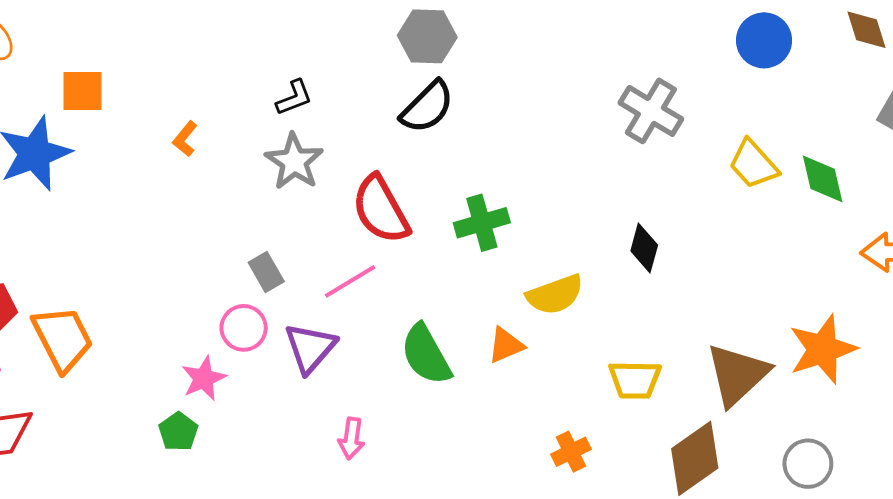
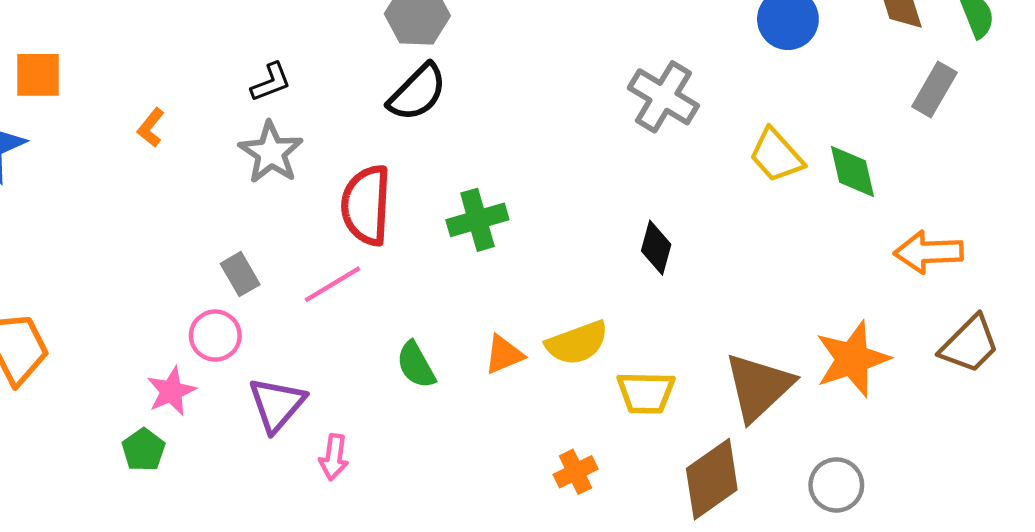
red semicircle: (381, 209) -> (366, 205), turned 32
yellow semicircle: (555, 295) -> (577, 343), moved
purple triangle: (310, 348) -> (277, 404), moved
green semicircle: (426, 355) -> (416, 365), size x0.7

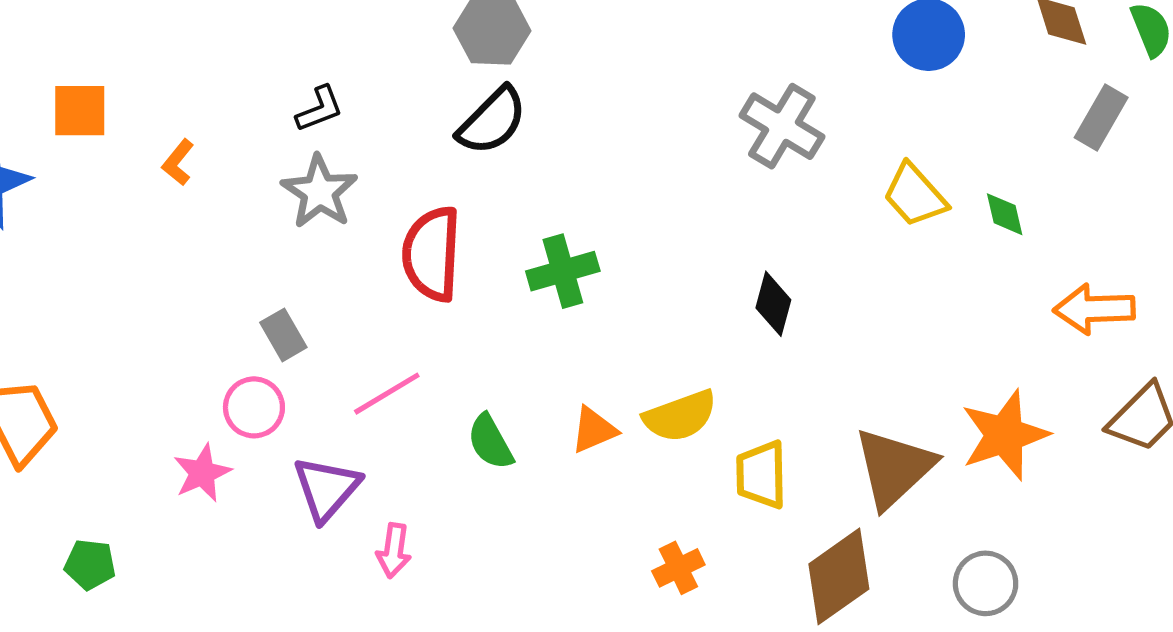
orange square: (38, 75) -> (80, 111), moved
green diamond: (852, 172) -> (1005, 214), size x0.7
pink line: (332, 284) -> (387, 394), moved
yellow trapezoid: (646, 393) -> (761, 475), turned 88
green pentagon: (143, 450) -> (90, 564), moved, turned -30

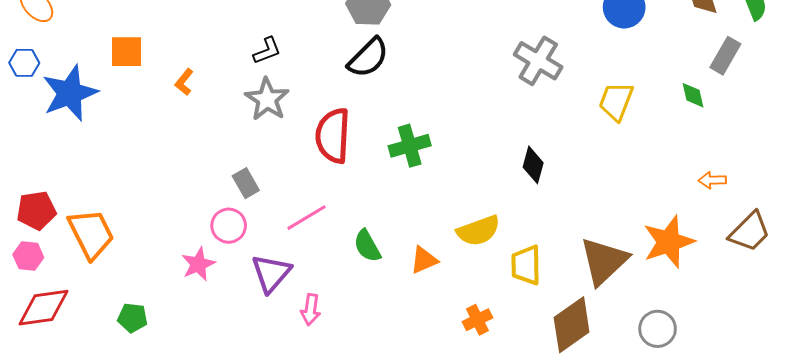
yellow trapezoid: (915, 195) -> (616, 101), turned 63
green diamond: (1005, 214) -> (693, 95), moved
orange arrow: (1094, 309) -> (712, 180), moved, size x0.6
orange triangle: (594, 430) -> (424, 260), moved

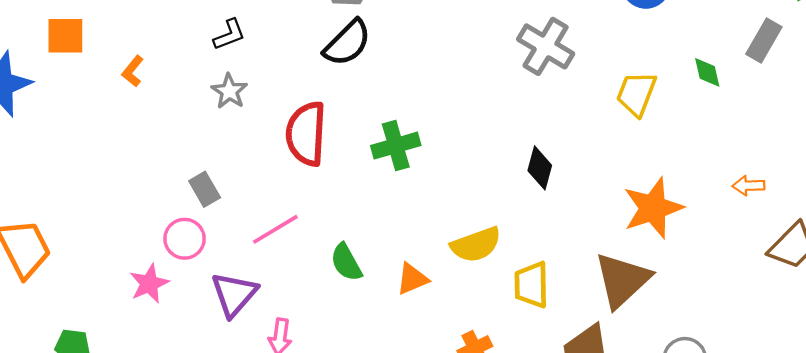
green diamond: (693, 95) -> (707, 72), moved
gray star: (267, 99) -> (229, 91), size x0.7
orange star: (669, 242) -> (653, 208), moved

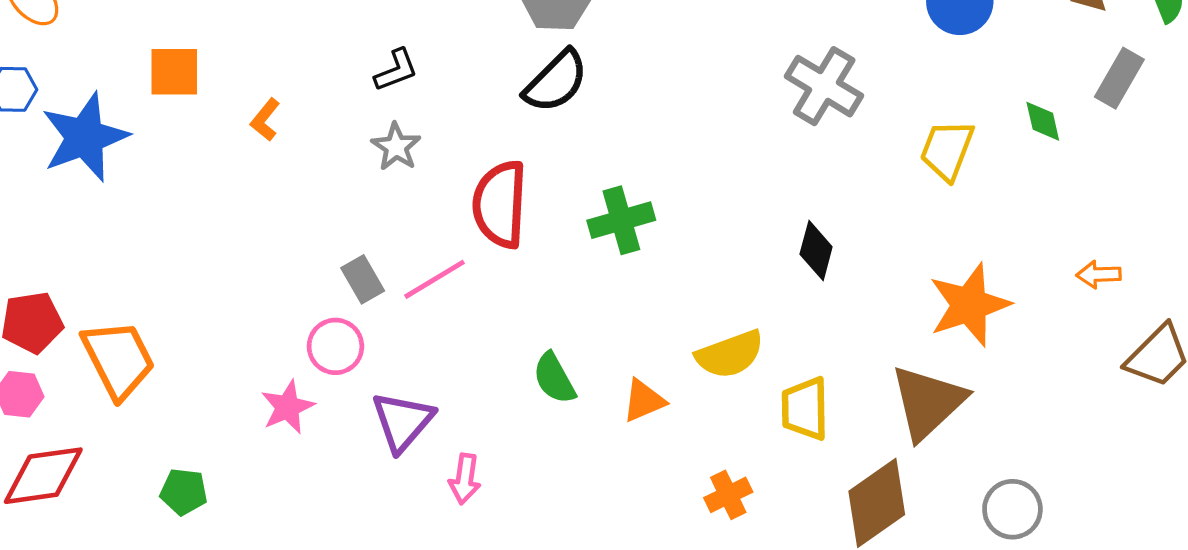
pink line: (275, 229) -> (434, 279), moved

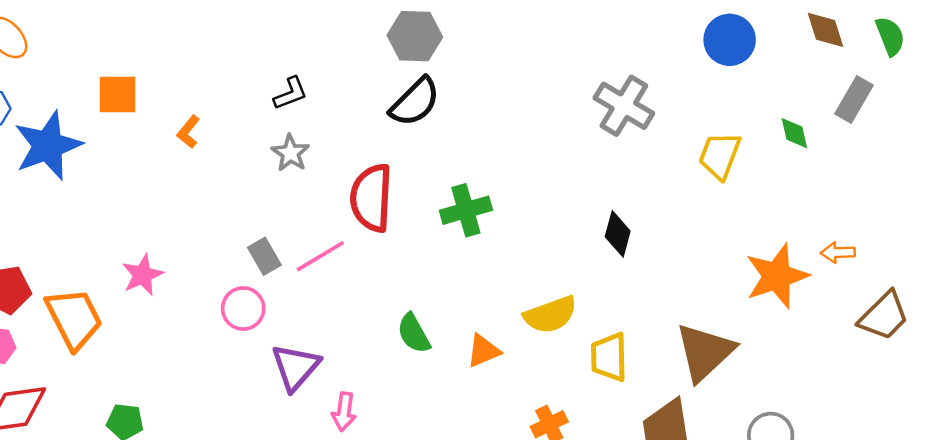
orange star: (969, 305) -> (777, 276), moved
pink star: (288, 407) -> (142, 275), moved

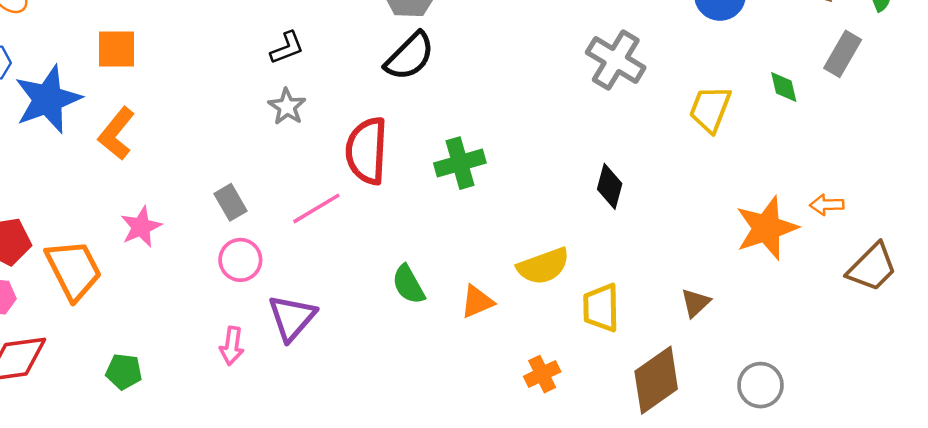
orange L-shape: (188, 132) -> (116, 134), moved, size x1.6
gray rectangle: (264, 256) -> (231, 202), moved
brown triangle: (705, 352) -> (695, 303), size x0.5
pink arrow: (344, 412) -> (232, 346), moved

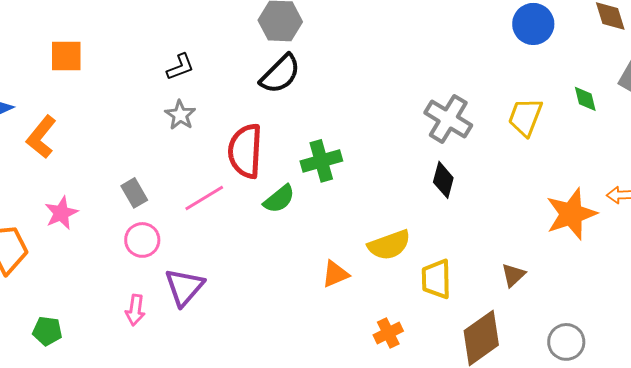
orange square: (116, 49) -> (66, 56), moved
gray cross: (616, 60) -> (448, 119), moved
green semicircle: (408, 284) -> (279, 199), moved, turned -100

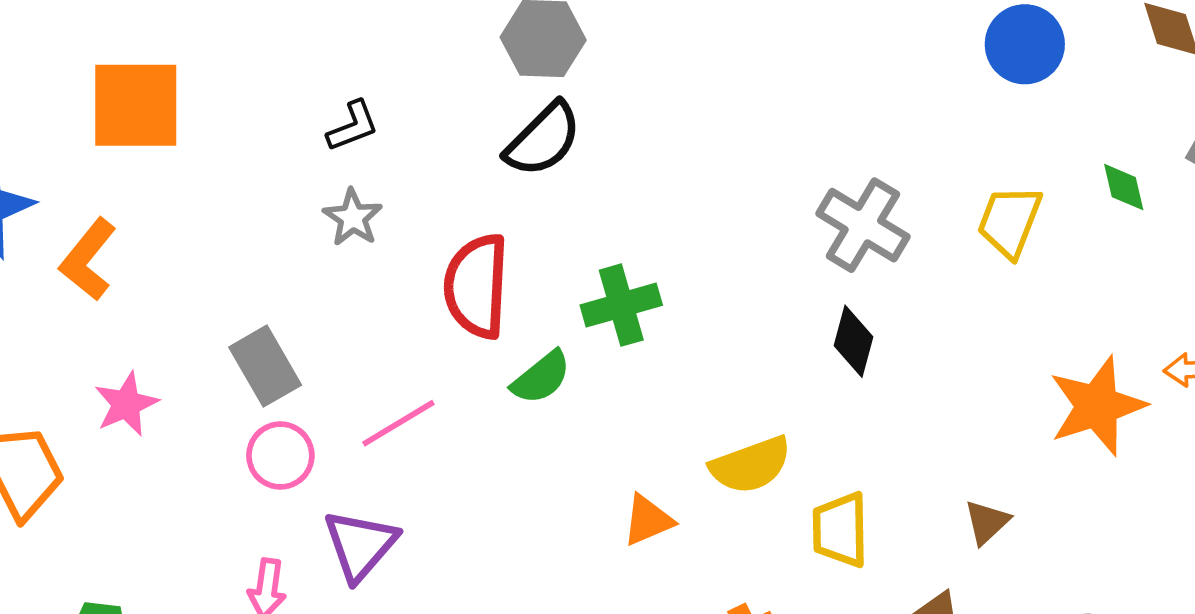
orange square: (66, 56) -> (136, 105), size x1.5
gray rectangle: (134, 193) -> (265, 366), size x1.4
pink line: (204, 198) -> (398, 423), moved

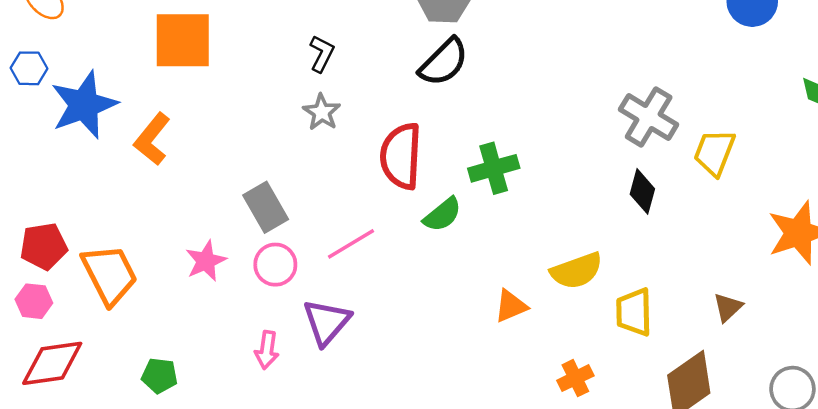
black L-shape: (353, 126) -> (322, 54), turned -42
yellow trapezoid: (1010, 221) -> (714, 152), moved
pink star: (126, 404) -> (206, 261), moved

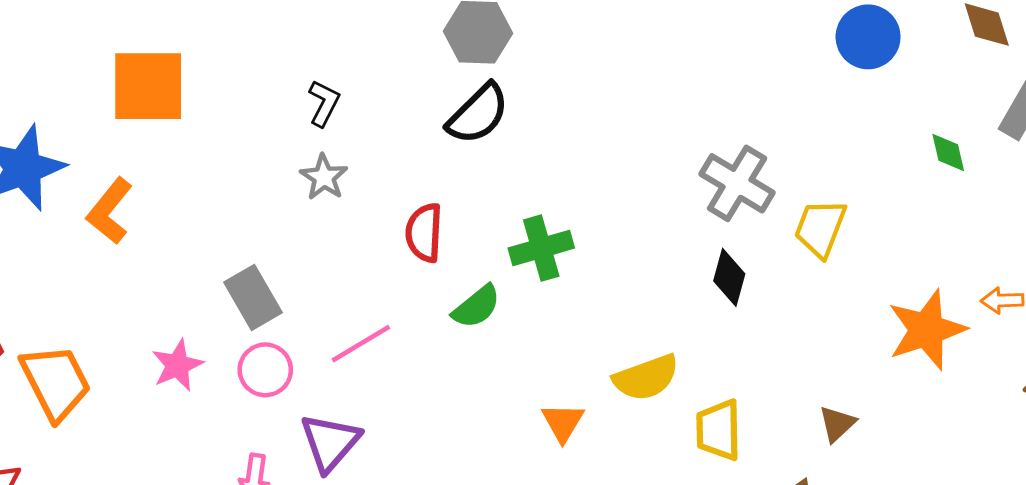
red semicircle: (401, 156) -> (424, 233), size x0.7
orange triangle: (511, 306) -> (563, 422), turned -36

